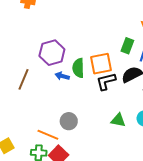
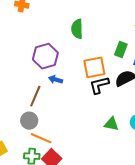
green semicircle: (78, 68) -> (77, 29), moved
brown line: (24, 79) -> (35, 96), moved
gray circle: (69, 121) -> (29, 121), moved

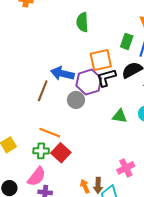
purple hexagon: (45, 56) -> (89, 82), moved
blue arrow: (56, 80) -> (62, 74), size x1.6
gray circle: (29, 121) -> (76, 100), moved

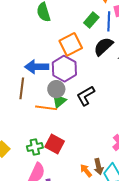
green rectangle: (127, 41) -> (91, 20), turned 35
black L-shape: (106, 78) -> (86, 96), moved
green triangle: (120, 116) -> (59, 101), moved, turned -35
orange line: (50, 133) -> (46, 108), moved

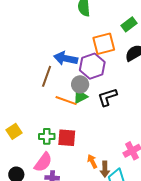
red square: (55, 144) -> (67, 138), turned -36
orange arrow: (86, 171) -> (92, 161), moved

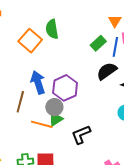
orange square: (104, 44) -> (30, 41), moved, turned -30
blue arrow: (66, 58) -> (38, 82), turned 65
black L-shape: (107, 97) -> (81, 135), moved

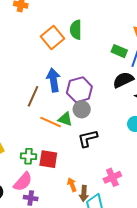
green rectangle: (98, 43) -> (119, 51), turned 56
gray circle: (54, 107) -> (82, 109), moved
green triangle: (56, 119) -> (65, 119), turned 42

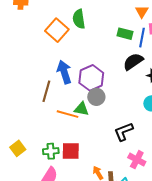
black L-shape: (88, 138) -> (124, 132), moved
pink cross: (112, 177) -> (137, 160), turned -30

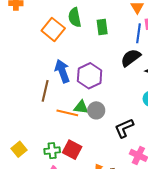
green rectangle: (125, 34) -> (102, 27), moved, turned 70
gray circle: (96, 97) -> (96, 110), moved
red square: (71, 151) -> (72, 150), turned 30

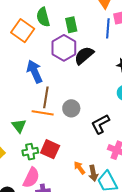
black semicircle: (131, 58) -> (84, 55), moved
purple hexagon: (90, 76) -> (64, 48), moved
brown line: (45, 91) -> (46, 97), moved
green triangle: (81, 107) -> (19, 126), moved, turned 49

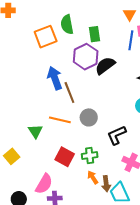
orange square: (23, 31) -> (46, 37), turned 30
brown line: (46, 97) -> (69, 92), moved, turned -35
green cross: (30, 152) -> (90, 155), moved

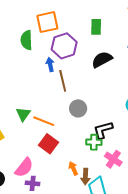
green semicircle: (67, 24) -> (27, 40), moved
purple hexagon: (86, 57) -> (64, 46), moved
blue arrow: (55, 78) -> (50, 65), size x0.6
orange line: (60, 120) -> (44, 121), moved
green cross: (90, 155) -> (94, 142), moved

